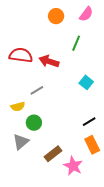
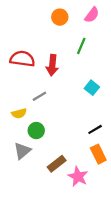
red arrow: (49, 61) -> (52, 65), turned -102

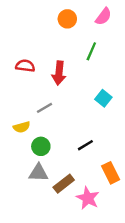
red semicircle: (22, 59) -> (25, 66), size x0.7
black line: (95, 129) -> (85, 145), moved
gray triangle: (22, 151) -> (38, 173), moved, turned 42

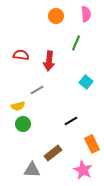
pink semicircle: (103, 16) -> (86, 14), turned -42
green circle: (41, 146) -> (23, 124), moved
gray triangle: (38, 173) -> (32, 170), moved
pink star: (88, 198) -> (83, 170), moved

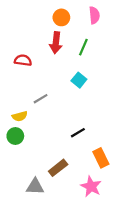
red arrow: (49, 61) -> (56, 43), moved
cyan square: (86, 82) -> (79, 80), moved
green circle: (23, 124) -> (15, 136), moved

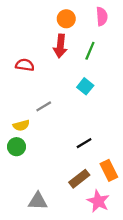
brown rectangle: (58, 168) -> (79, 179), moved

